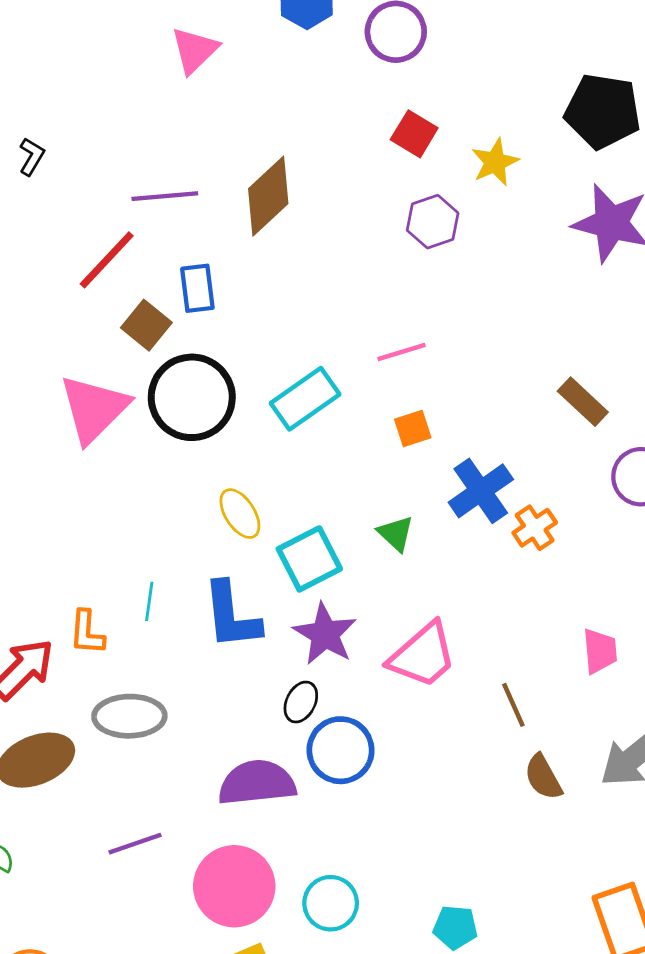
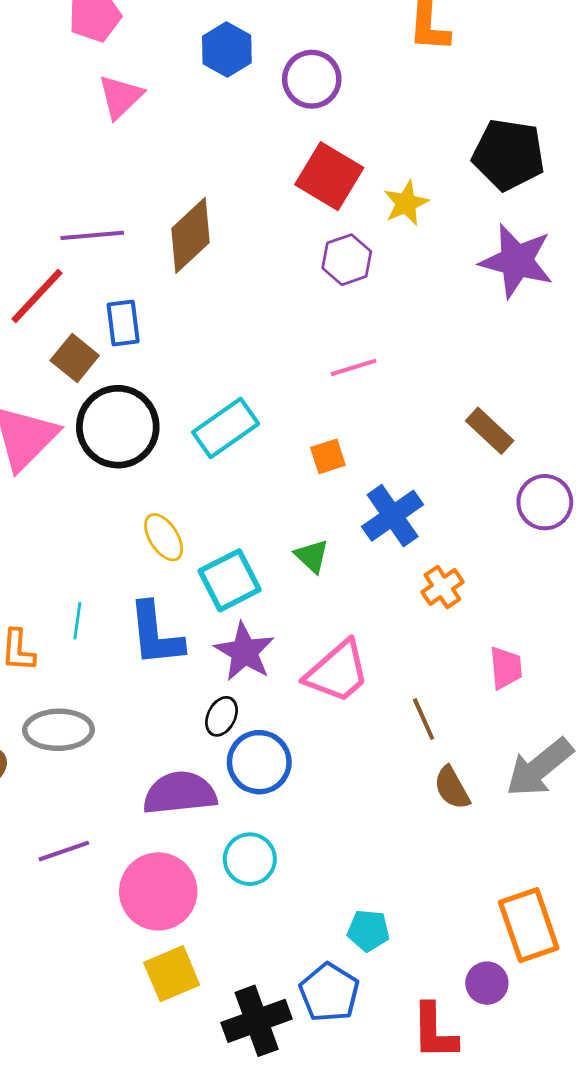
red square: (414, 134) -> (329, 176), size x1.5
pink line: (401, 352) -> (354, 367), moved
orange cross: (535, 528) -> (442, 587), moved
cyan circle: (331, 903) -> (250, 859), moved

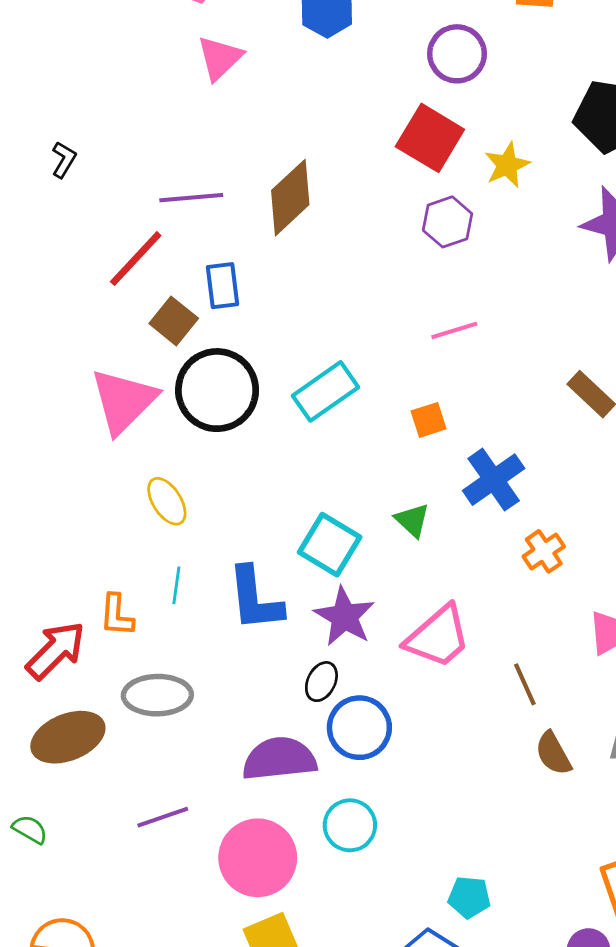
purple circle: (312, 79) -> (457, 54), moved
yellow ellipse: (164, 537) -> (167, 501), moved
cyan square: (230, 580) -> (330, 545), turned -32

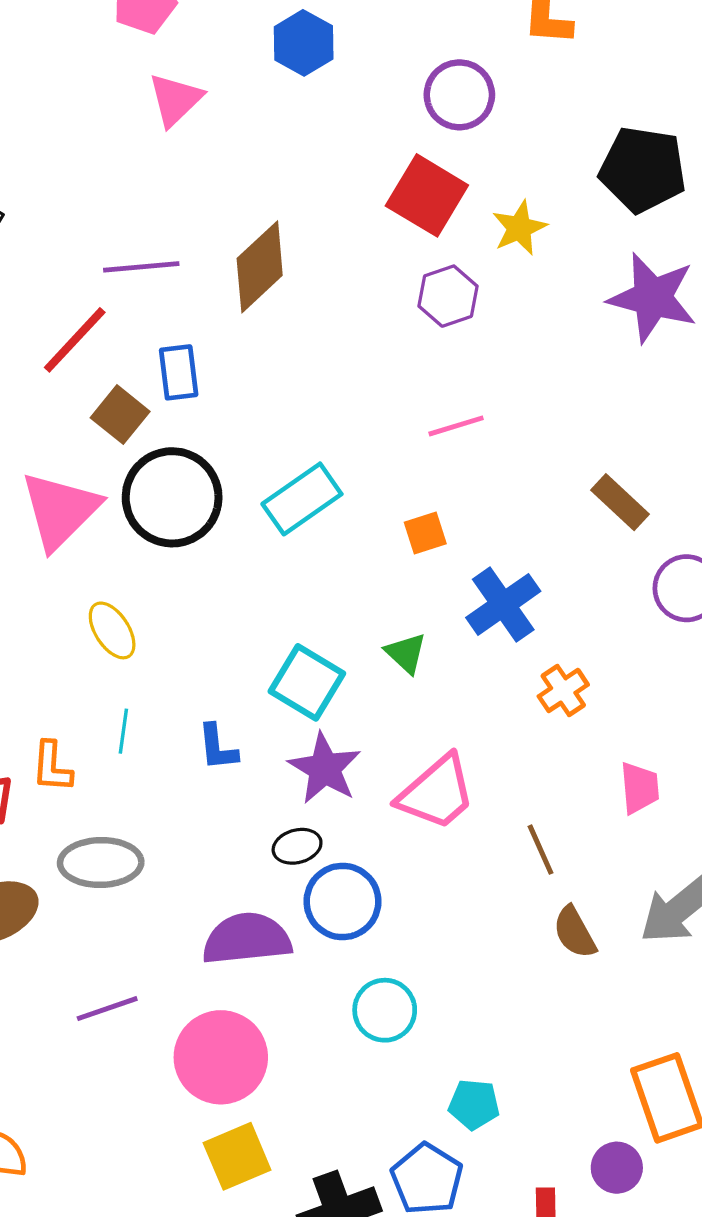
blue L-shape: (255, 599) -> (218, 747), size x0.6
black ellipse: (321, 682) -> (297, 846), turned 48
cyan circle: (350, 825) -> (385, 1010), moved

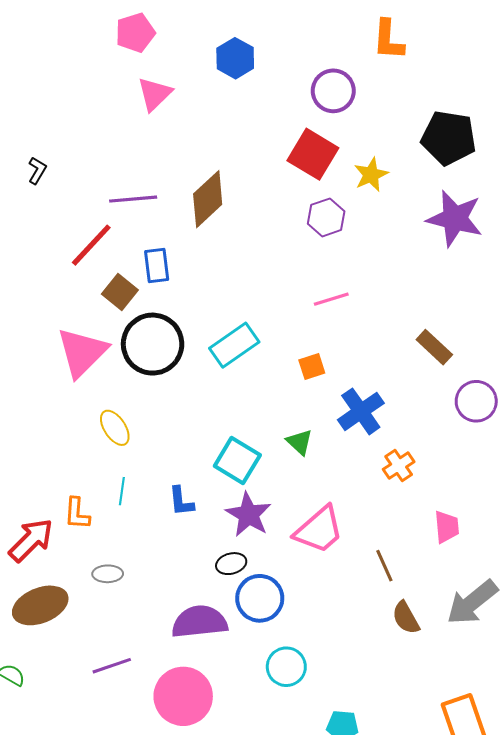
gray ellipse: (101, 863) -> (108, 574), size x0.6

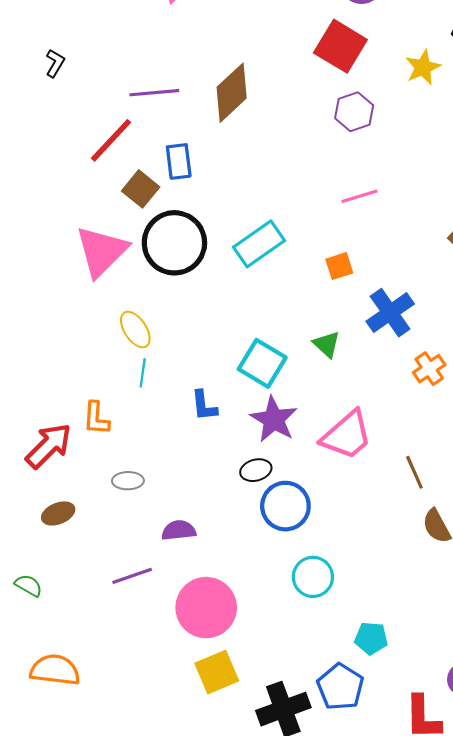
yellow star: (371, 175) -> (423, 67), moved
cyan line: (122, 491) -> (143, 373), moved
brown ellipse: (40, 605) -> (58, 513), size x0.6
purple semicircle: (200, 622) -> (179, 530), moved, size x0.6

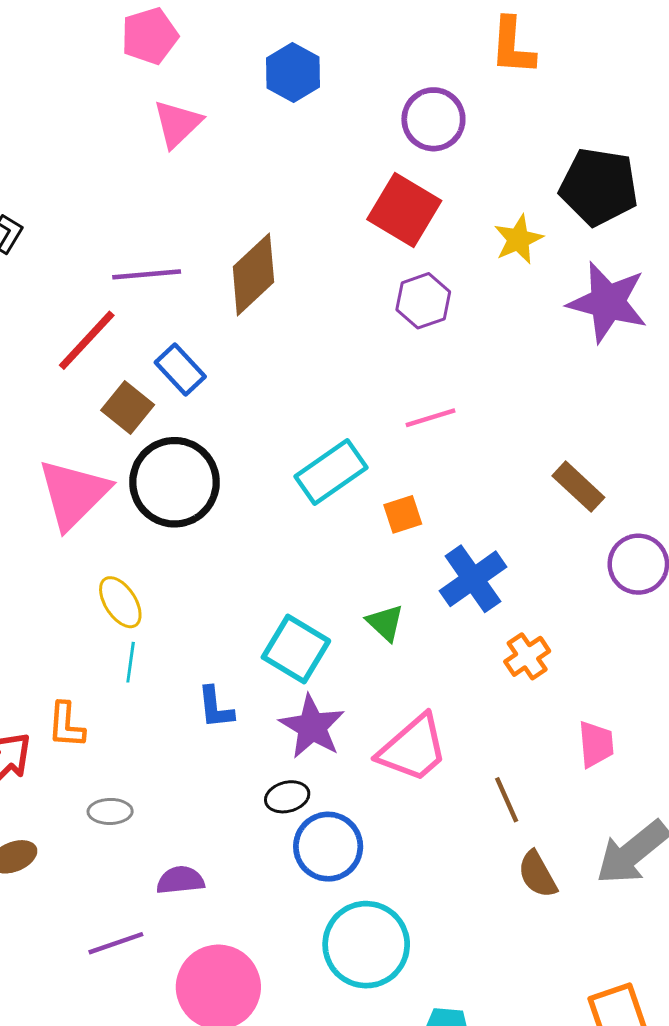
blue rectangle: (179, 161) -> (180, 370), turned -36
cyan rectangle: (259, 244) -> (331, 472), moved
cyan circle: (313, 577) -> (366, 945), size x1.5

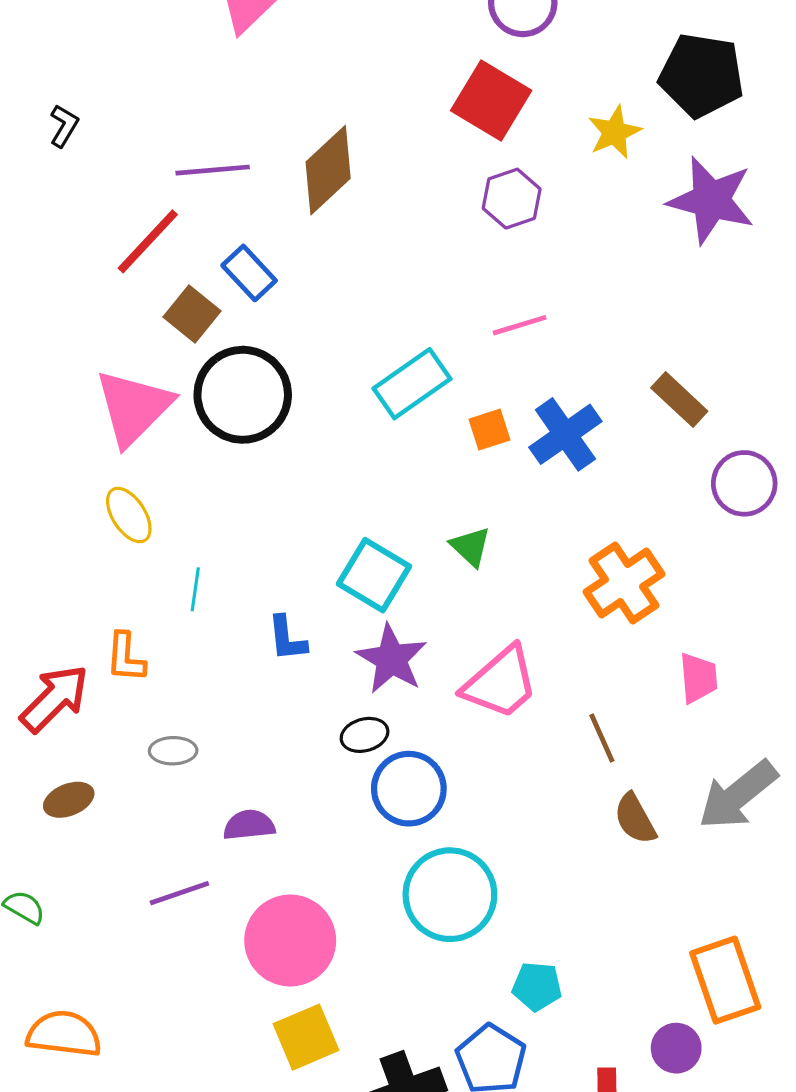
blue cross: (473, 579) -> (565, 434), moved
yellow ellipse: (120, 602) -> (129, 515), moved
orange cross: (527, 656) -> (624, 583), size x1.6

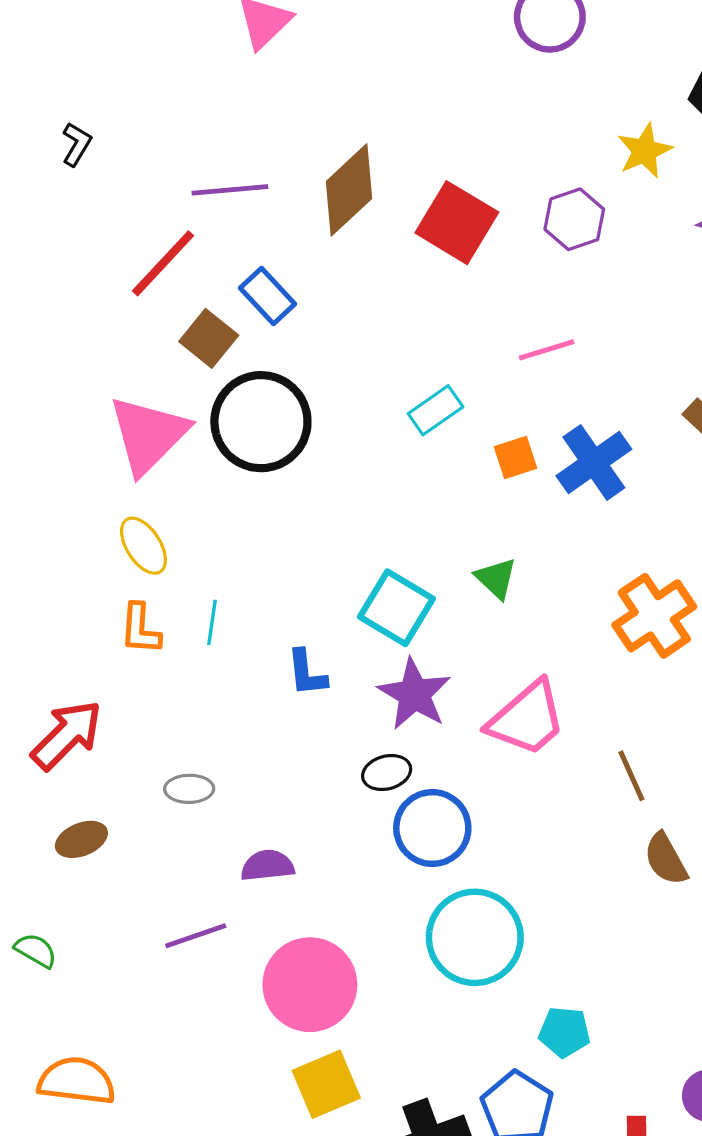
red square: (491, 101) -> (457, 223), moved
purple hexagon: (512, 199) -> (574, 219), moved
cyan rectangle: (412, 384) -> (436, 410), size x0.7
orange L-shape: (126, 657) -> (140, 629), moved

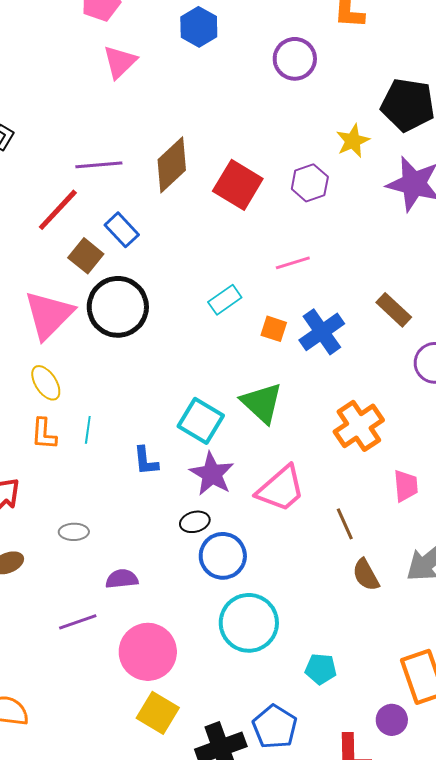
orange square: (516, 458) -> (274, 329), turned 36
green triangle: (496, 578) -> (262, 403), size x1.6
cyan pentagon: (565, 1032) -> (321, 669), moved
yellow square: (326, 1084) -> (158, 713), turned -36

